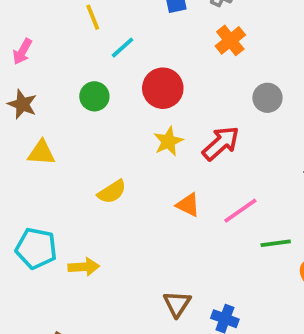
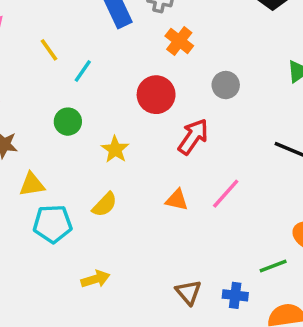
red circle: (163, 88) -> (156, 95), moved
yellow star: (168, 141) -> (115, 149), moved
green line: (276, 243) -> (273, 266), moved
cyan pentagon: (36, 248) -> (53, 224), moved

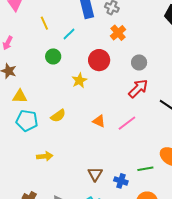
cyan line: (83, 71) -> (69, 34), moved
green circle: (68, 122) -> (53, 56), moved
red arrow: (193, 137) -> (138, 88), moved
yellow star: (115, 149) -> (79, 80), moved

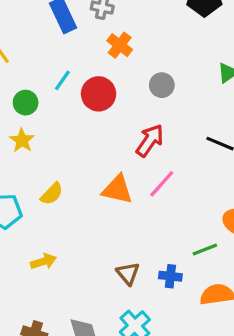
cyan line: (69, 34) -> (62, 80), moved
yellow star: (79, 80) -> (22, 140), moved
red arrow: (138, 88) -> (150, 140), moved
orange triangle: (99, 121) -> (117, 189), size x1.5

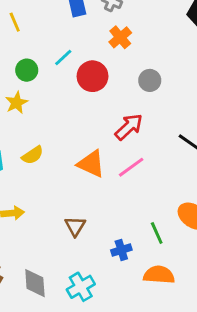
green line: (205, 250) -> (157, 233), turned 75
brown triangle: (128, 273) -> (75, 226), moved
blue cross: (170, 276) -> (121, 250), turned -36

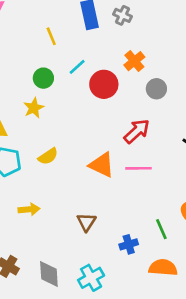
yellow line: (15, 22) -> (51, 36), moved
orange cross: (120, 37) -> (134, 61), moved
pink line: (131, 167) -> (139, 168), turned 35

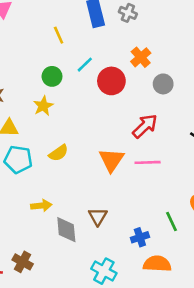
orange triangle: (102, 165) -> (111, 160), turned 40
orange semicircle: (163, 268) -> (157, 264), moved
gray diamond: (49, 274) -> (66, 230), moved
cyan cross: (91, 278) -> (104, 271), turned -30

